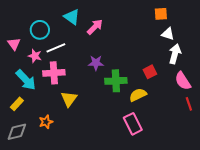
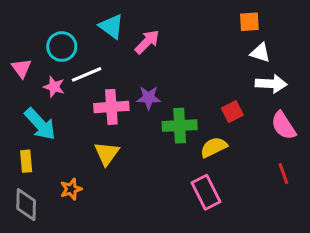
white arrow: (175, 54) -> (271, 84), turned 78
pink cross: (54, 73) -> (111, 107), moved
yellow rectangle: (17, 104) -> (26, 161), turned -48
red line: (189, 104) -> (283, 174), moved
gray diamond: (17, 132) -> (26, 205), turned -75

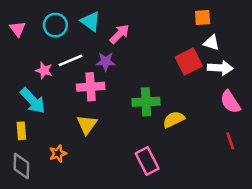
cyan circle: (62, 47) -> (55, 25), moved
pink triangle: (21, 68) -> (18, 29), moved
purple star: (149, 98) -> (106, 62), moved
red square: (232, 112) -> (189, 62), moved, size x1.5
pink rectangle: (206, 192) -> (147, 161), moved

